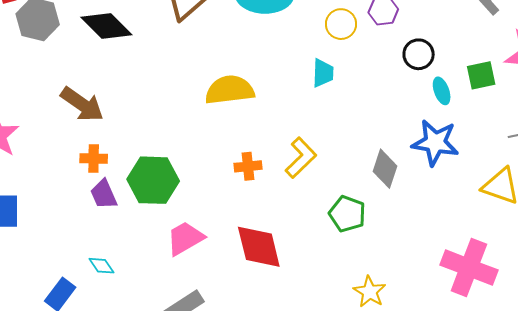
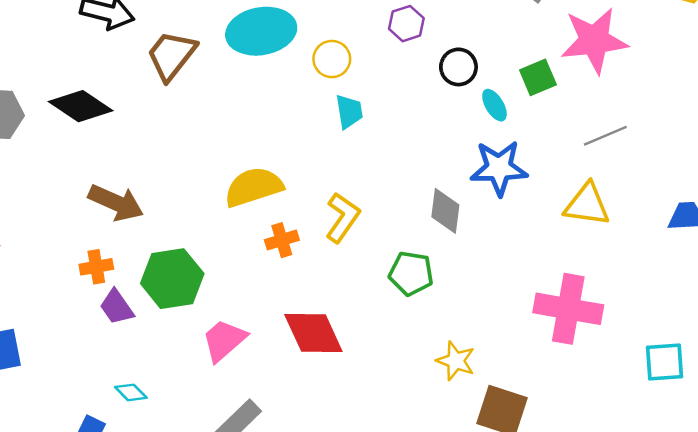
yellow circle: (341, 24) -> (332, 59), moved
yellow semicircle: (230, 90) -> (254, 187), moved
brown arrow: (82, 104) -> (116, 203), moved

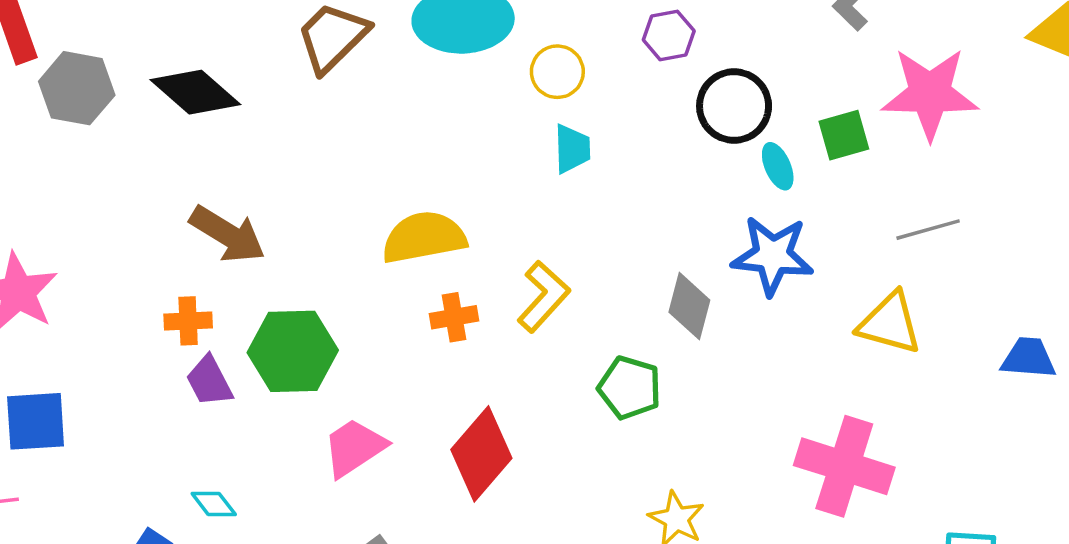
black circle: (458, 67) -> (734, 106), size x1.4
red diamond: (313, 333) -> (481, 454), turned 58

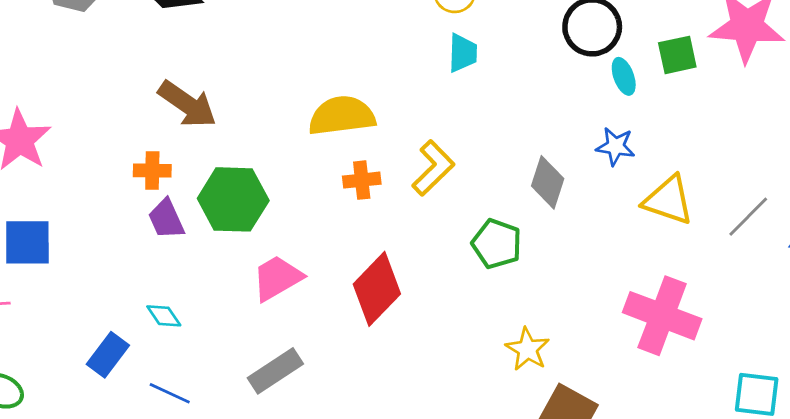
gray line: (928, 230) -> (748, 217), moved, turned -33
blue star: (773, 256) -> (615, 146), size x0.6
yellow triangle: (890, 323) -> (668, 200), moved

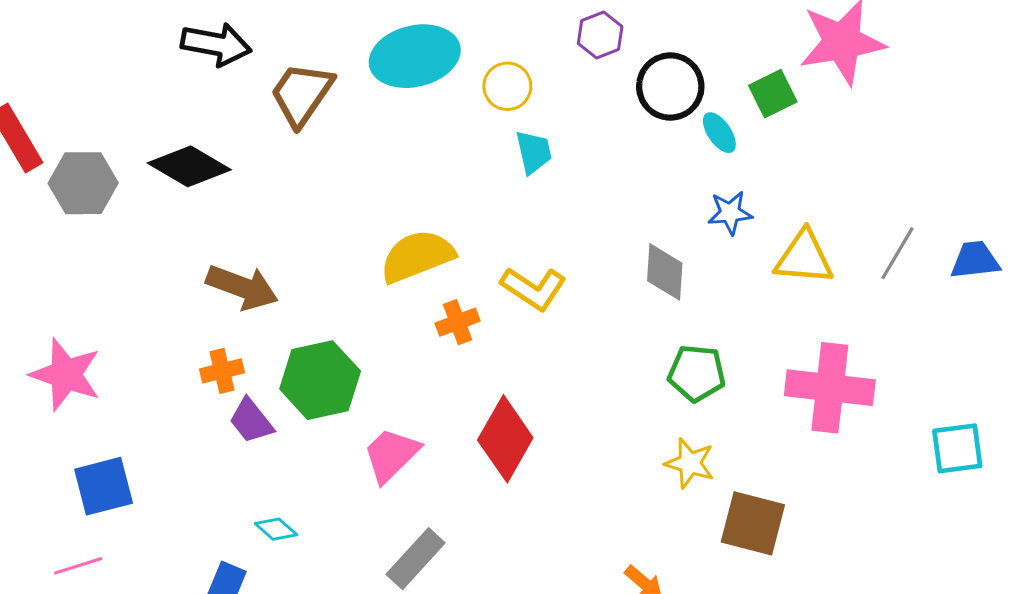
yellow L-shape: (433, 168) -> (534, 288), turned 92
green pentagon: (497, 244) -> (697, 373), moved

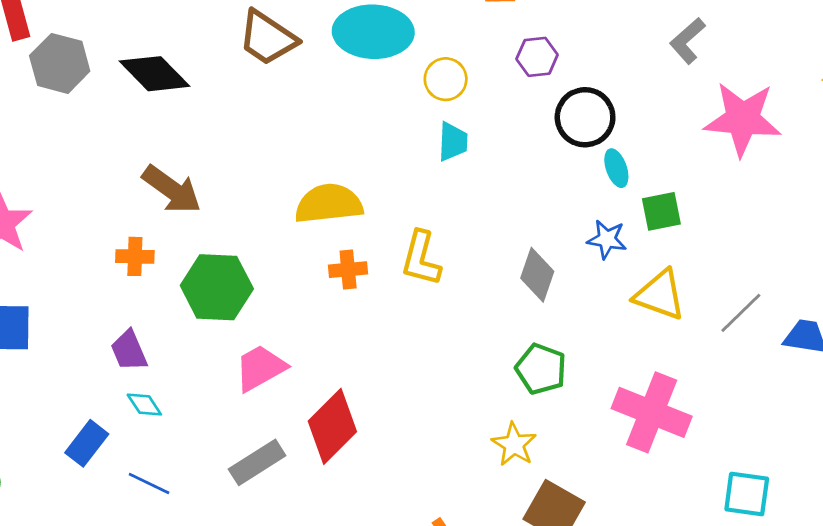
brown trapezoid: (302, 94) -> (268, 38), turned -106
green square: (773, 94) -> (661, 211), moved
yellow L-shape: (534, 288) -> (421, 258), turned 56
purple trapezoid: (251, 421) -> (129, 351), moved
red diamond: (505, 439) -> (332, 426), moved

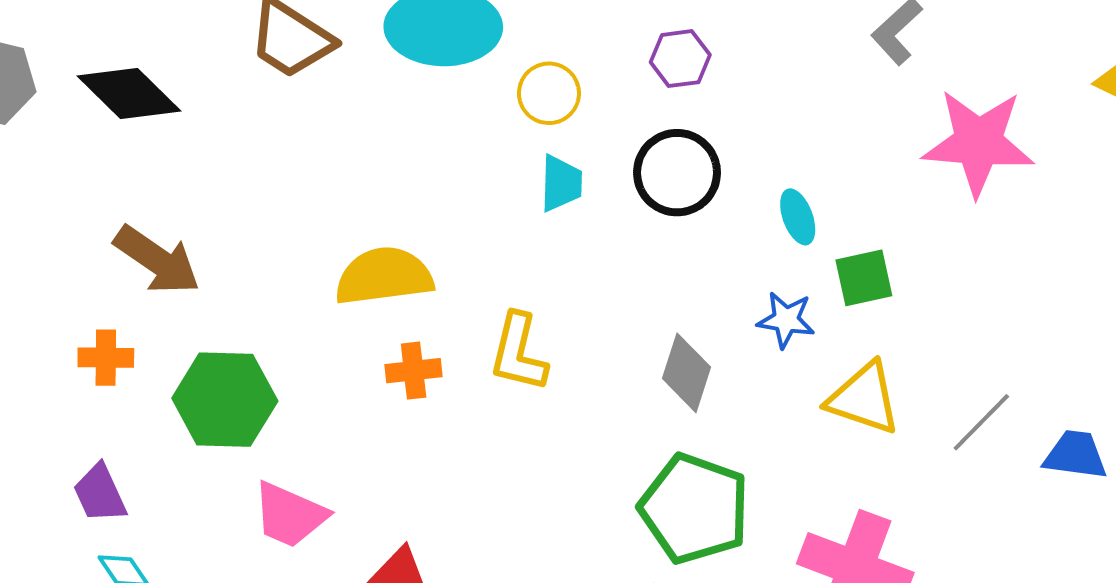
black circle: (585, 117) -> (677, 173), moved
pink trapezoid: (260, 368) -> (290, 515), turned -126
green pentagon: (541, 369) -> (694, 509), size x1.5

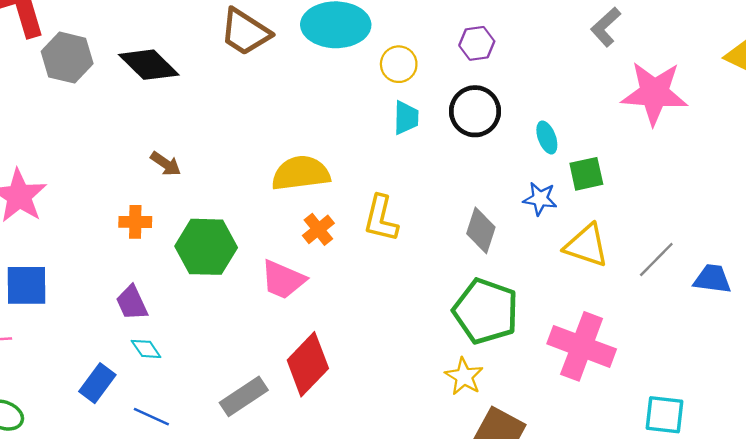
brown arrow: (157, 260) -> (166, 164), size x0.6
orange cross: (414, 371) -> (318, 229), turned -32
pink trapezoid: (290, 515) -> (283, 280), moved

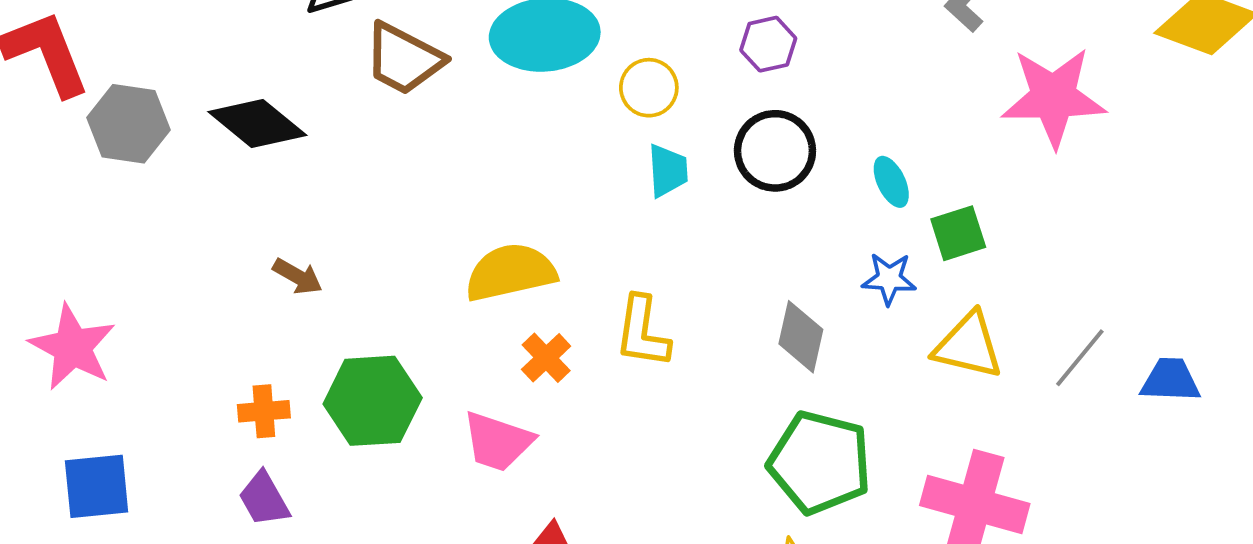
orange cross: (135, 222) -> (264, 411), moved

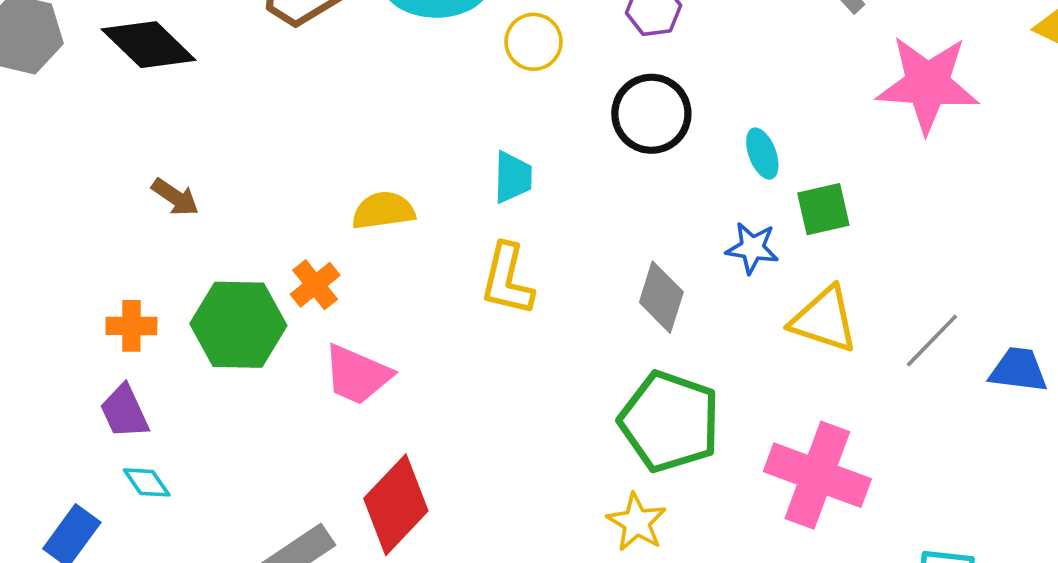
cyan trapezoid: (668, 171) -> (513, 177), moved
yellow semicircle: (510, 272) -> (383, 211), size x0.7
orange cross: (546, 358) -> (315, 285), moved

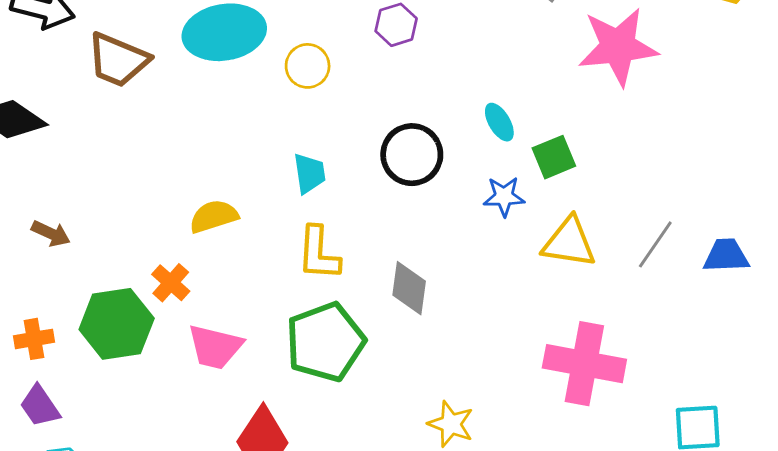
black circle: (651, 114) -> (412, 155), moved
gray diamond: (661, 297) -> (409, 288), moved
green pentagon: (670, 422) -> (325, 342), moved, turned -30

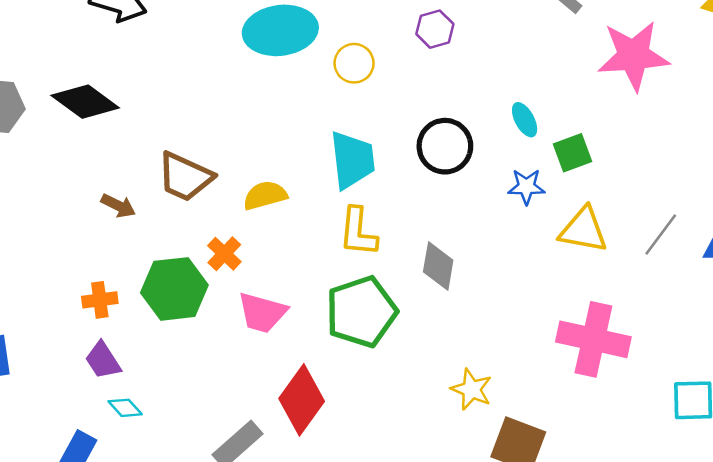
brown trapezoid: (118, 60) -> (185, 177), moved
cyan trapezoid: (309, 173) -> (352, 160), size x1.6

